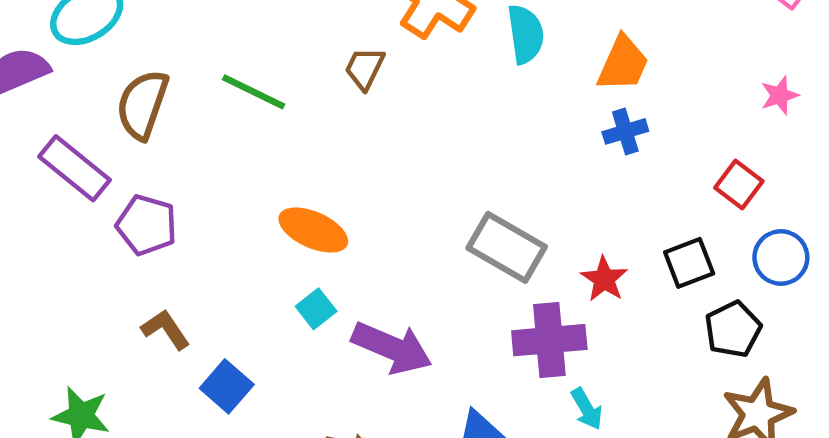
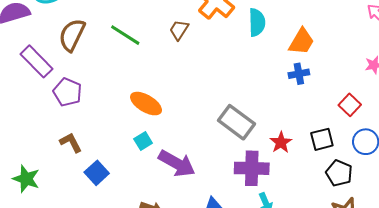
black pentagon: (733, 329) -> (339, 173), turned -30

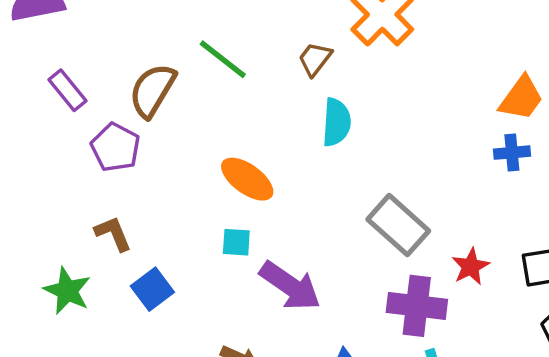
cyan semicircle: (257, 22) -> (337, 122), moved
brown semicircle: (72, 35) -> (152, 90), moved
purple rectangle: (36, 61) -> (68, 90), size x0.7
cyan square: (143, 141) -> (236, 242), turned 30
green star: (26, 179) -> (67, 291), moved

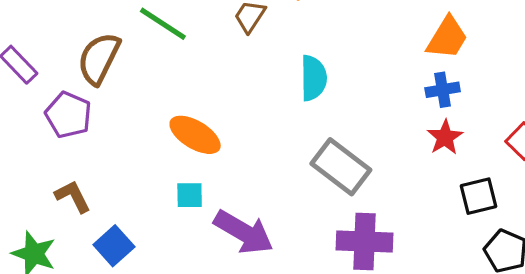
cyan semicircle: (337, 122) -> (313, 78), moved
red star: (471, 266) -> (445, 137), moved

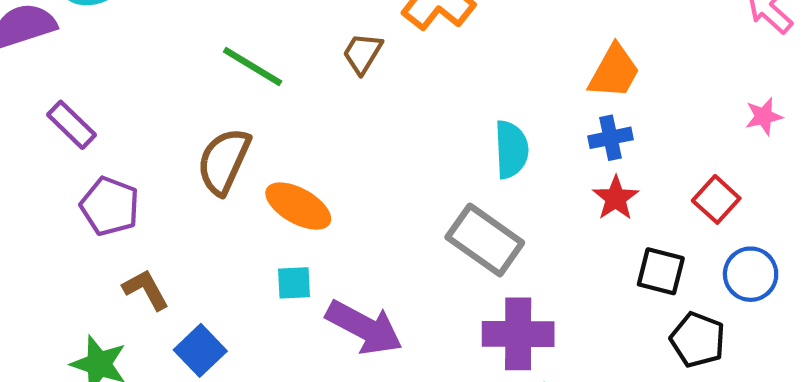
brown semicircle: (99, 58) -> (224, 161), moved
cyan semicircle: (313, 78) -> (511, 149), moved
purple pentagon: (68, 115) -> (110, 206), moved
black square: (478, 196) -> (661, 271), turned 30

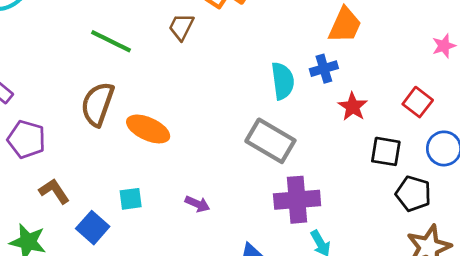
blue cross: (610, 138) -> (324, 69), moved
cyan square: (294, 283) -> (131, 199), moved
purple arrow: (364, 328) -> (197, 204), size x0.5

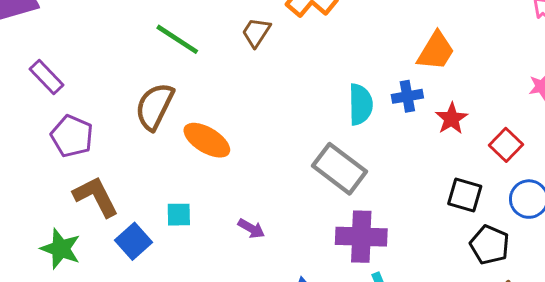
red star: (353, 107) -> (451, 119), moved
brown L-shape: (54, 191) -> (96, 197), size x1.4

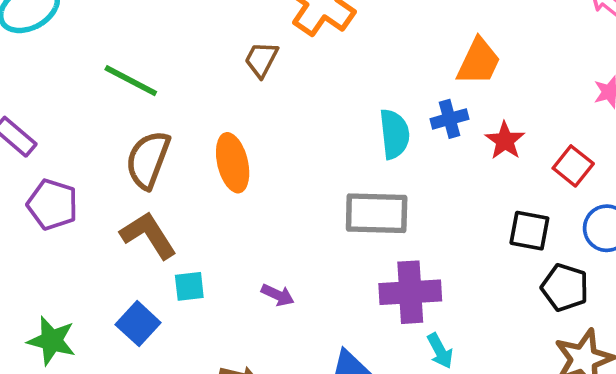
green line: (177, 39) -> (131, 81), moved
orange ellipse: (207, 140) -> (233, 163), moved, turned 51
gray rectangle: (340, 169) -> (377, 213), turned -30
brown L-shape: (96, 197) -> (148, 235), moved

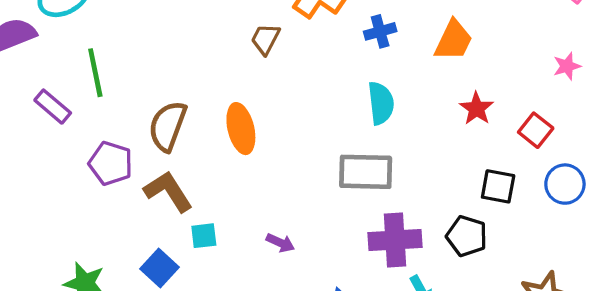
green line: (131, 81) -> (95, 73), moved, turned 51
blue cross: (450, 119) -> (380, 31), moved
purple pentagon: (52, 205) -> (111, 163), moved
black pentagon: (565, 287) -> (467, 236), moved

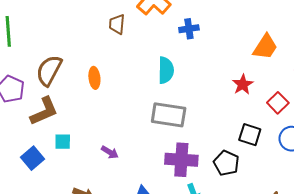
brown trapezoid: (265, 39) -> (117, 24), turned -30
orange trapezoid: (453, 40) -> (265, 47), moved
cyan semicircle: (381, 103) -> (166, 70), moved
orange ellipse: (241, 129) -> (94, 78), size x0.7
brown L-shape: (168, 191) -> (44, 111), turned 92

